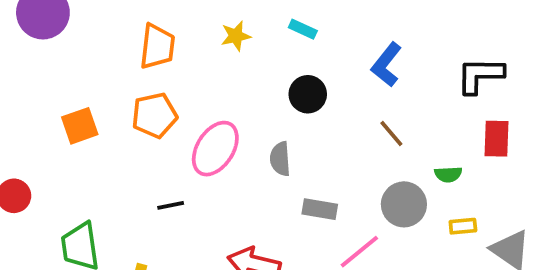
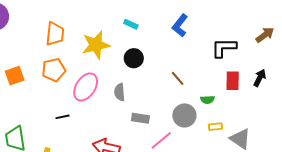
yellow star: (236, 36) -> (96, 45), moved, size x1.8
blue L-shape: (386, 65) -> (180, 25), moved

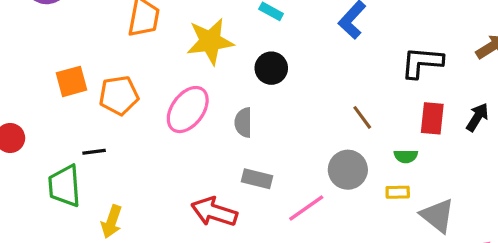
orange pentagon: (54, 70) -> (119, 95), moved
brown line: (178, 78) -> (362, 117), moved
green semicircle: (208, 100) -> (406, 156), moved
black line: (62, 117) -> (94, 152), moved
gray rectangle: (140, 118) -> (257, 179), moved

